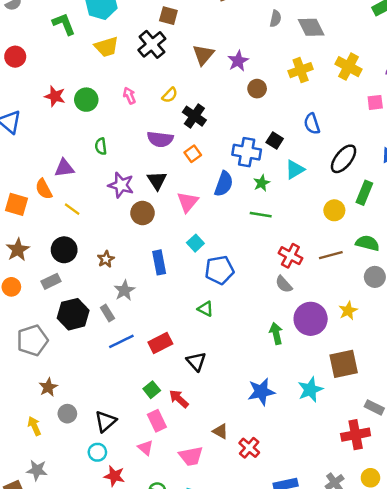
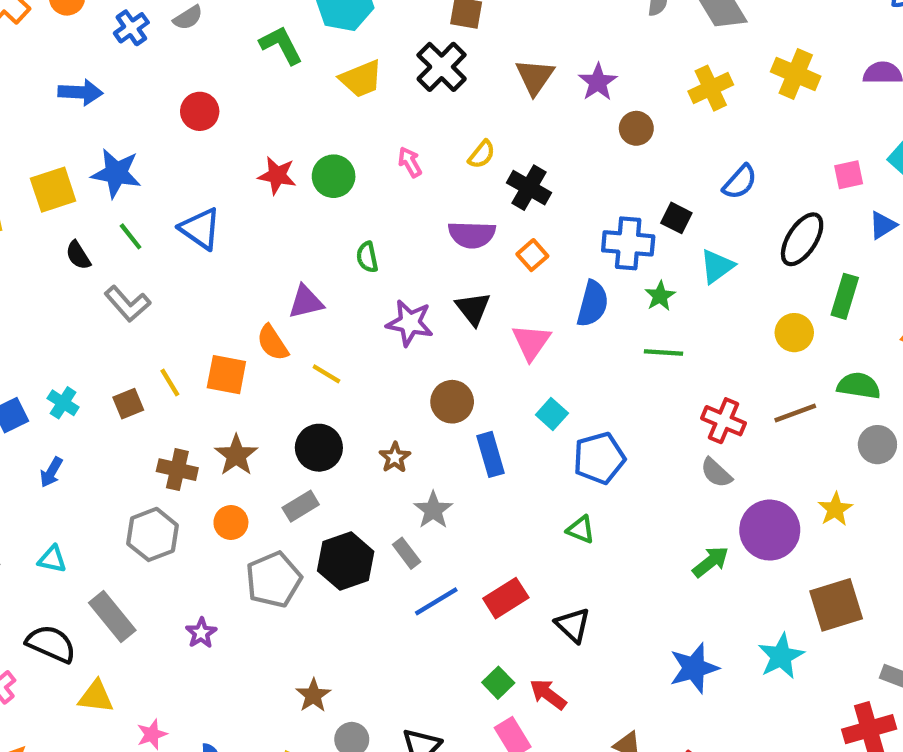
pink square: (375, 102) -> (849, 175), moved
blue semicircle: (312, 124) -> (740, 182), turned -115
brown circle: (142, 213) -> (452, 402), moved
green arrow: (276, 333) -> (711, 562), turned 70
gray pentagon: (32, 340) -> (274, 580), moved

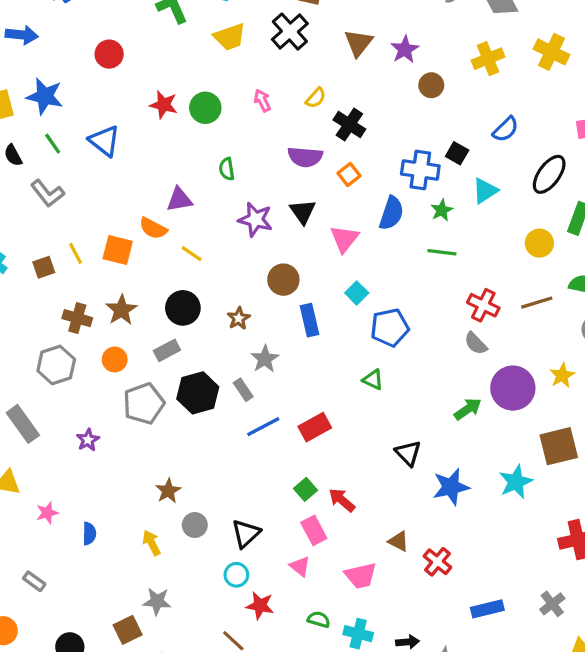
orange semicircle: (273, 343) -> (153, 228), turned -32
black triangle: (573, 625) -> (408, 453), moved

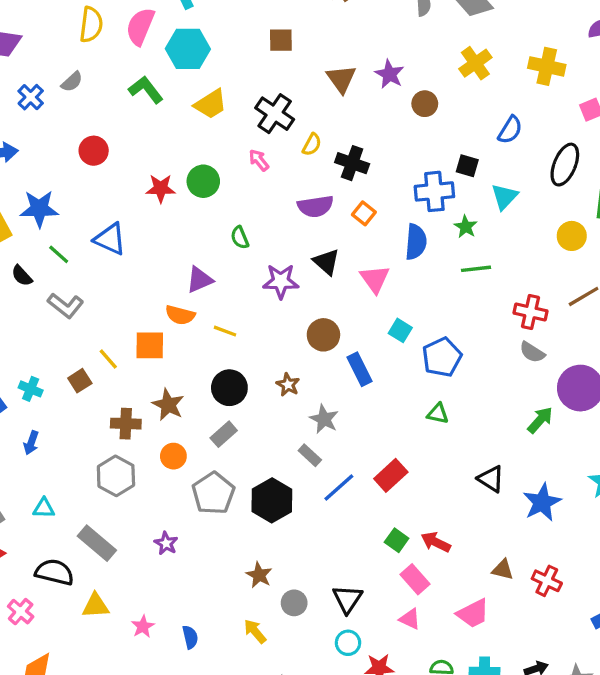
black cross: (290, 32) -> (275, 114), moved
yellow cross: (551, 52) -> (547, 66), moved
black hexagon: (198, 393) -> (272, 500), moved

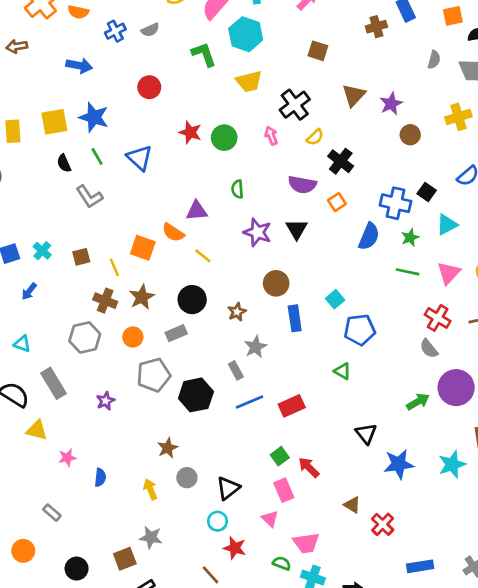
pink triangle: (375, 279) -> (449, 273), moved
yellow line: (108, 359) -> (114, 267), moved
pink trapezoid: (473, 613) -> (306, 543), moved

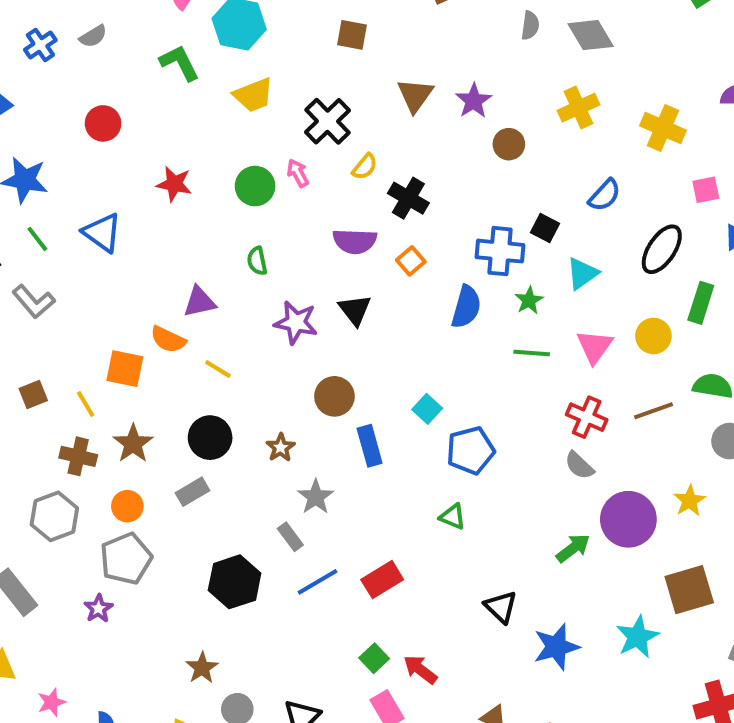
green circle: (224, 138) -> (255, 186), moved
gray pentagon: (154, 375) -> (126, 559), moved

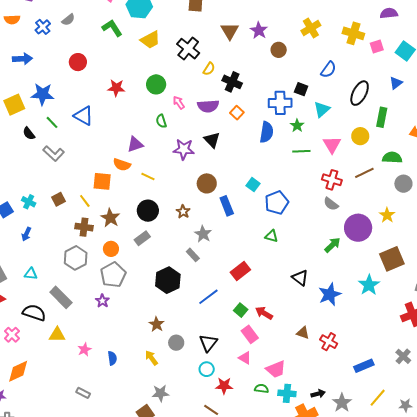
pink arrow: (298, 173) -> (179, 103), moved
pink square: (706, 190) -> (377, 46), moved
blue line: (317, 582) -> (208, 297), moved

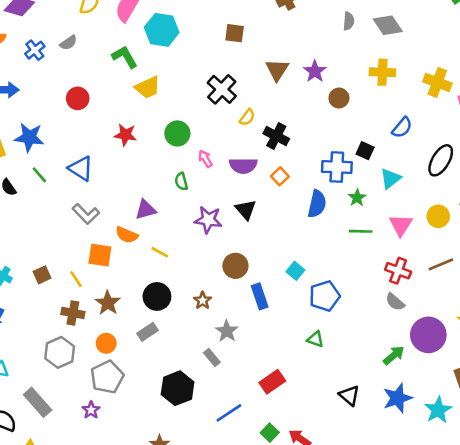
yellow cross: (311, 28) -> (382, 72), turned 30
yellow trapezoid: (150, 40) -> (148, 87), moved
gray L-shape: (54, 153) -> (86, 214), moved
blue star: (330, 294) -> (398, 398), moved

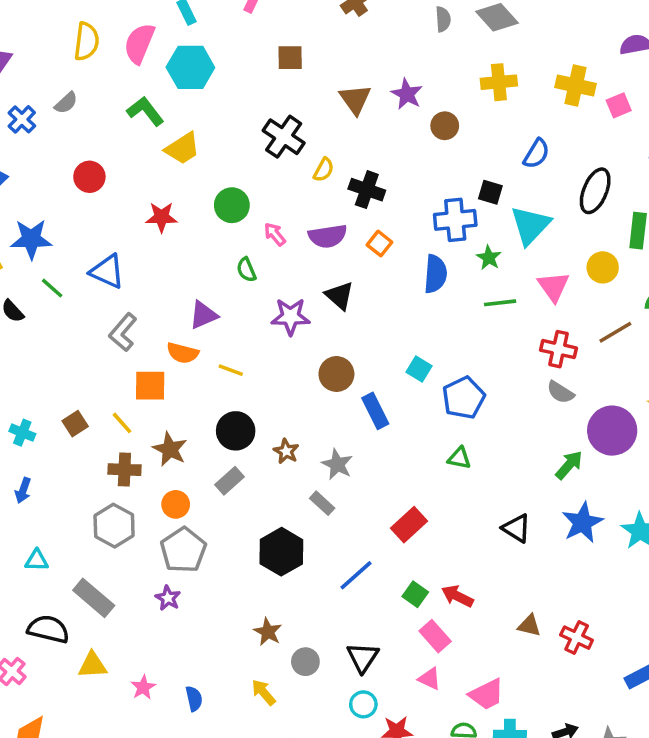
cyan triangle: (390, 179) -> (530, 225), size x1.4
gray L-shape: (86, 214) -> (123, 332), turned 92
brown star: (203, 300) -> (286, 451), moved

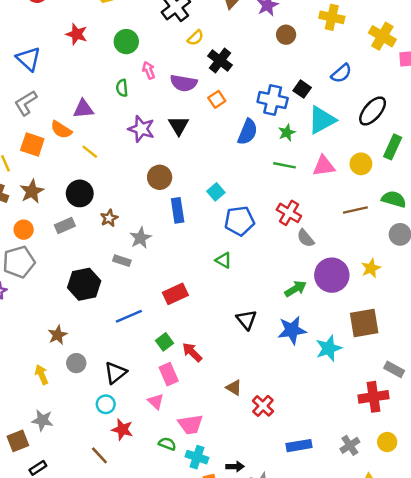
pink triangle: (553, 287) -> (324, 166), turned 40
red cross: (559, 349) -> (289, 213), moved
gray rectangle: (322, 503) -> (122, 261), turned -42

